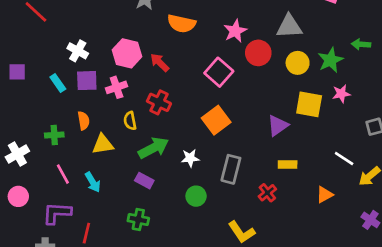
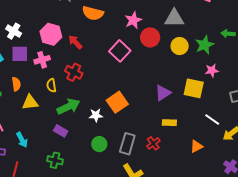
yellow square: (309, 104) -> (194, 88), moved
orange square: (216, 120) -> (117, 102), moved
gray rectangle: (231, 169) -> (127, 144), moved
cyan arrow: (93, 182) -> (22, 140), moved

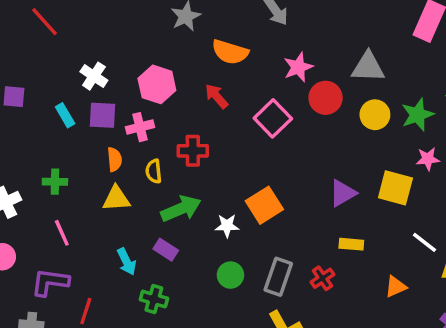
red arrow: (75, 42) -> (217, 96), moved
red cross: (74, 72) -> (193, 151), turned -30
orange semicircle: (16, 84) -> (114, 159), moved
cyan arrow: (22, 140) -> (127, 262), moved

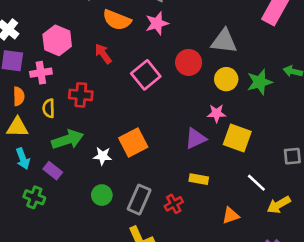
pink star: (298, 67) -> (157, 23), moved
pink star: (428, 159) -> (217, 113), moved
cyan arrow: (127, 262) -> (23, 159), moved
green cross: (154, 299) -> (34, 197), moved

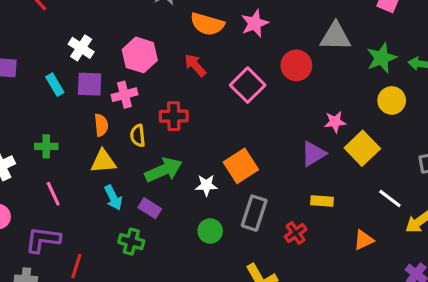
yellow circle: (226, 79) -> (392, 100), moved
green star: (260, 82) -> (382, 58), moved
yellow square: (237, 138) -> (362, 148), turned 32
gray rectangle: (139, 200) -> (254, 213), moved

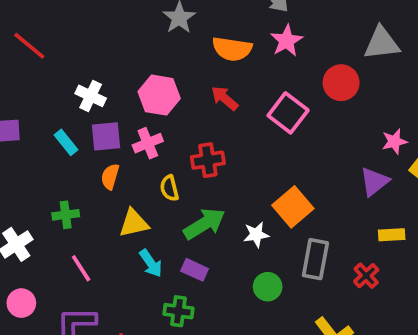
orange semicircle: (101, 125) -> (110, 177), moved, turned -150

